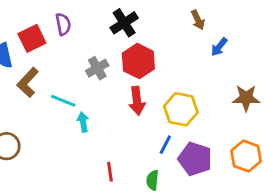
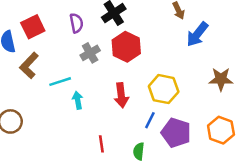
purple semicircle: (63, 24) -> (76, 23), moved
blue arrow: (219, 47) -> (197, 34), size x1.5
cyan line: (63, 101) -> (60, 82), turned -40
red arrow: (137, 101) -> (121, 95), moved

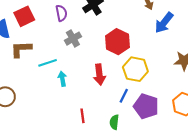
red hexagon: (126, 47) -> (117, 42), moved
brown L-shape: (29, 65) -> (21, 49), turned 45

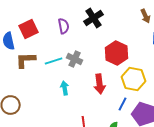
gray cross: (73, 39) -> (75, 59), moved, turned -35
cyan line: (48, 63) -> (54, 61), moved

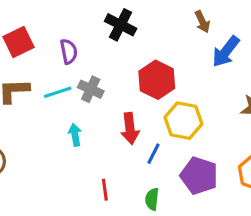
black cross: (94, 18) -> (121, 25), turned -30
purple semicircle: (64, 26) -> (69, 51), moved
blue line: (123, 104) -> (154, 154), moved

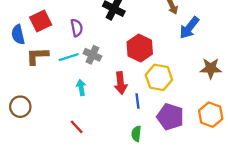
blue line: (154, 154) -> (137, 101), turned -35
red line: (105, 190) -> (77, 127), moved, turned -35

